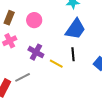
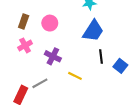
black line: (73, 54) -> (101, 57), moved
yellow line: (56, 64) -> (75, 76), moved

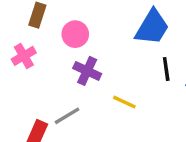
pink circle: (50, 23) -> (75, 34), moved
pink cross: (25, 45) -> (24, 56), moved

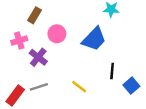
blue trapezoid: (152, 27) -> (94, 39), moved
purple cross: (87, 71) -> (38, 57), moved

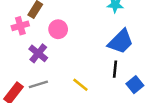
blue trapezoid: (94, 39) -> (121, 41), moved
pink cross: (19, 40) -> (20, 26), moved

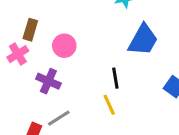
black line: (115, 69) -> (115, 78), moved
yellow line: (80, 85) -> (109, 105), turned 42

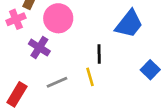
pink circle: (64, 46) -> (58, 18), size x1.4
gray line: (59, 118) -> (57, 82), moved

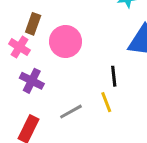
pink cross: (16, 19) -> (19, 47), turned -30
purple cross: (39, 48) -> (32, 81), moved

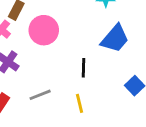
yellow line: (106, 102) -> (79, 103), moved

